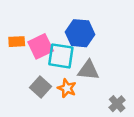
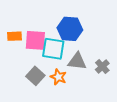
pink square: (41, 46) -> (35, 40), turned 30
gray cross: (117, 104) -> (102, 67), moved

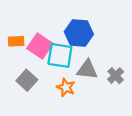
pink square: (35, 40) -> (40, 46), turned 30
gray square: (35, 76) -> (27, 80), moved

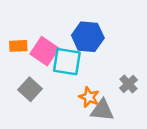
gray triangle: (87, 70) -> (102, 110), moved
orange star: (66, 87) -> (89, 97), moved

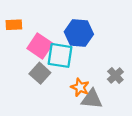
orange rectangle: (18, 46) -> (14, 25), moved
gray square: (30, 89) -> (40, 73), moved

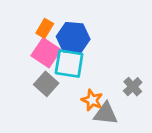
orange rectangle: (14, 25) -> (45, 28), moved, turned -56
blue hexagon: (79, 33) -> (73, 38), moved

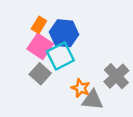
cyan square: (69, 64) -> (60, 56), turned -36
gray cross: (133, 87) -> (116, 76), size x1.5

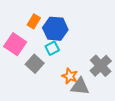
pink square: (40, 46) -> (15, 44), moved
cyan square: (60, 56) -> (52, 48), size x0.6

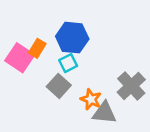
orange rectangle: (34, 21) -> (37, 48), moved
gray square: (35, 64) -> (59, 86), moved

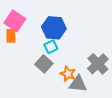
orange rectangle: (37, 48) -> (11, 36), moved, turned -32
pink square: (20, 58) -> (15, 21), moved

